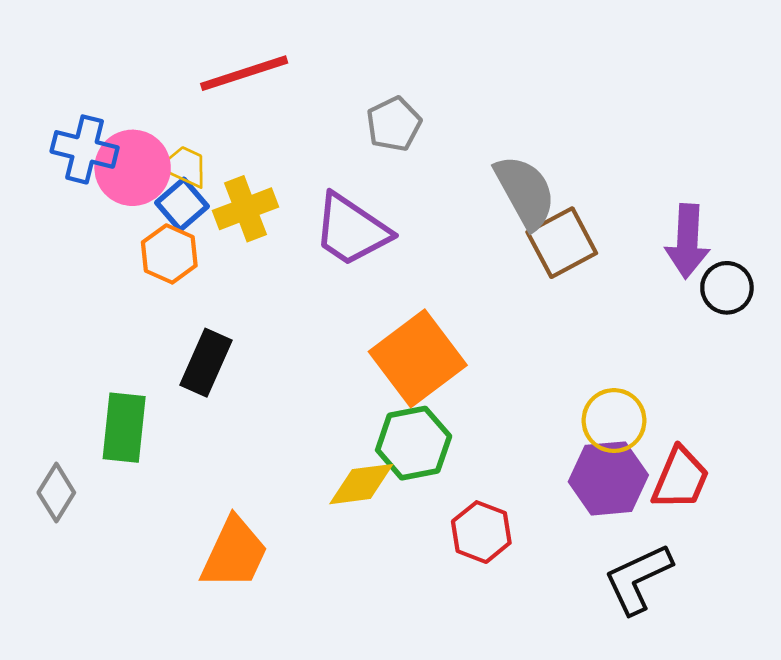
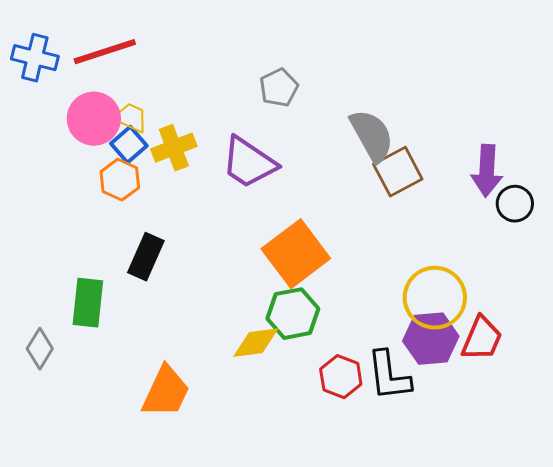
red line: (244, 73) -> (105, 52), moved
blue cross: (85, 149) -> (35, 58), moved
yellow circle: (614, 421) -> (435, 298), size x1.4
black L-shape: (638, 579) -> (389, 376), moved, turned -72

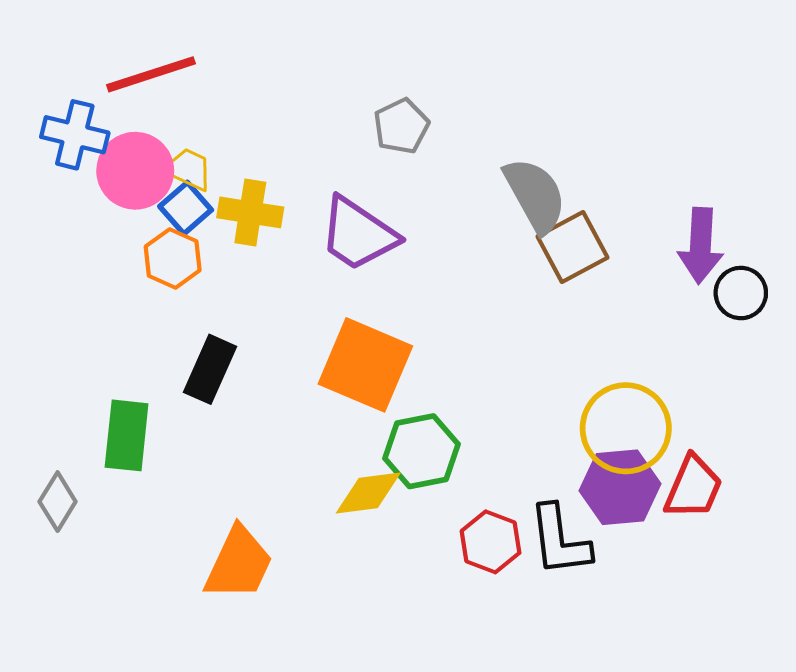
blue cross: (35, 58) -> (75, 135), moved
yellow cross: (174, 148) -> (250, 212), turned 30
orange square: (296, 254) -> (365, 365), moved, turned -30

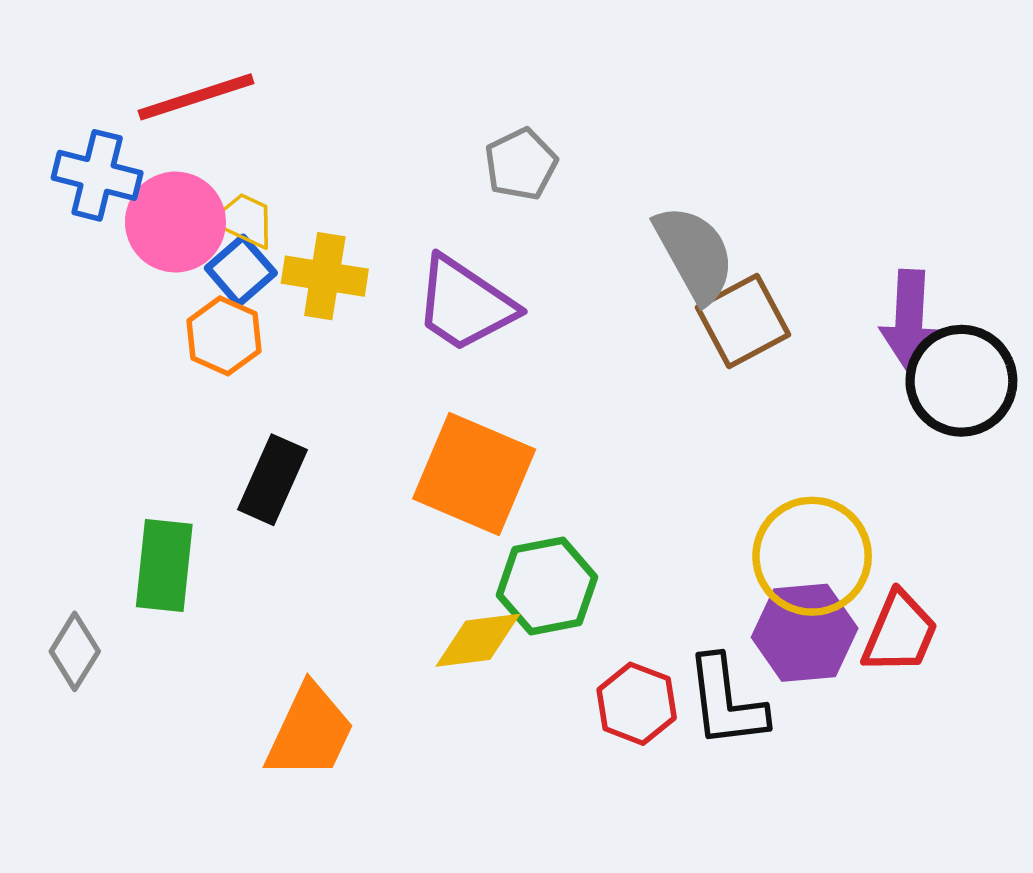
black circle: (741, 293) -> (961, 381), size x1.6

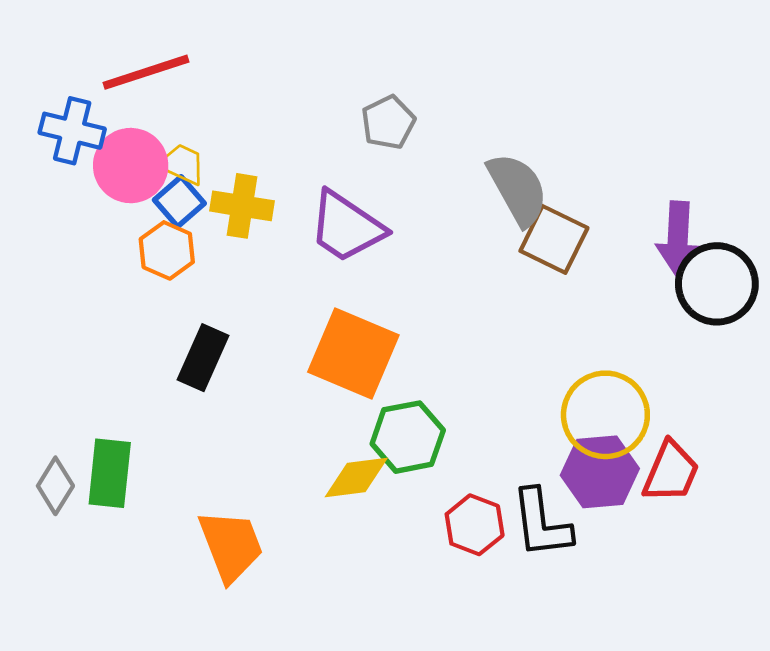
brown square: (743, 321) -> (554, 239), turned -36
green rectangle: (164, 566) -> (110, 473), moved
orange trapezoid: (310, 732) -> (231, 546), turned -46

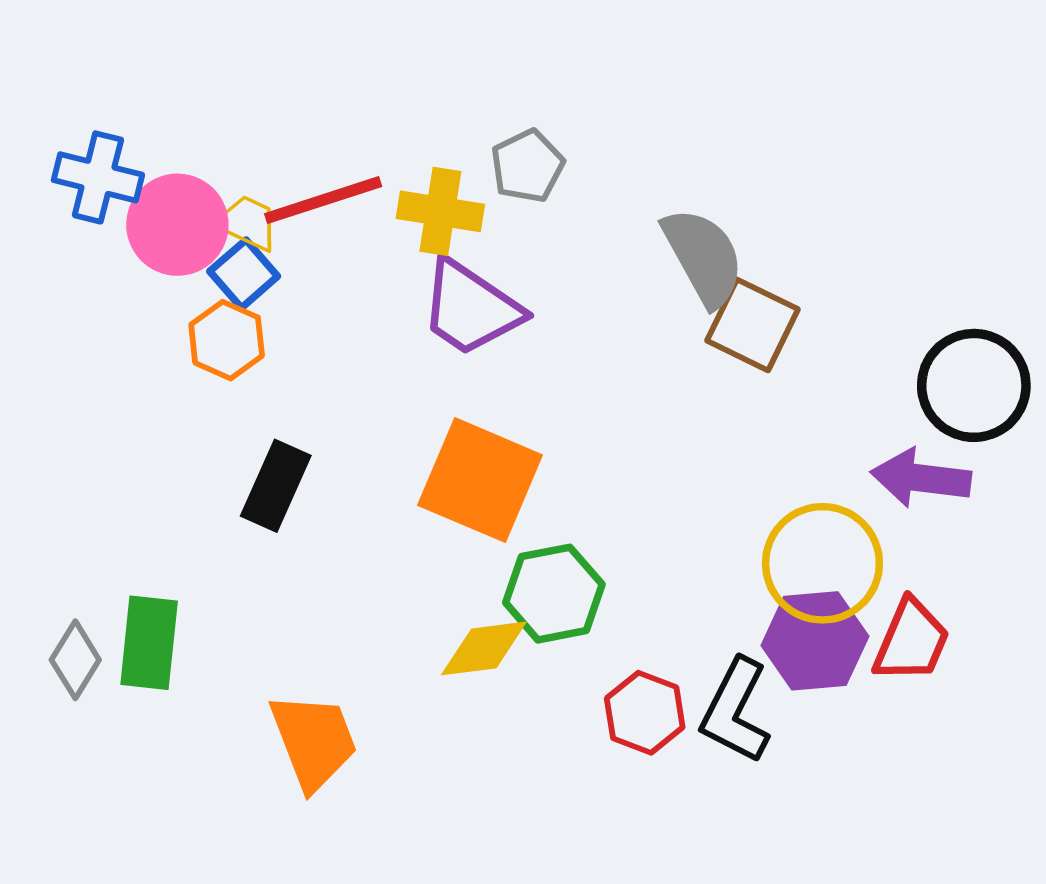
red line: (146, 72) -> (323, 200), moved
yellow cross: (242, 206) -> (440, 211), moved
purple arrow: (678, 238) -> (921, 478), moved, turned 94
black L-shape: (541, 523) -> (735, 711), turned 34

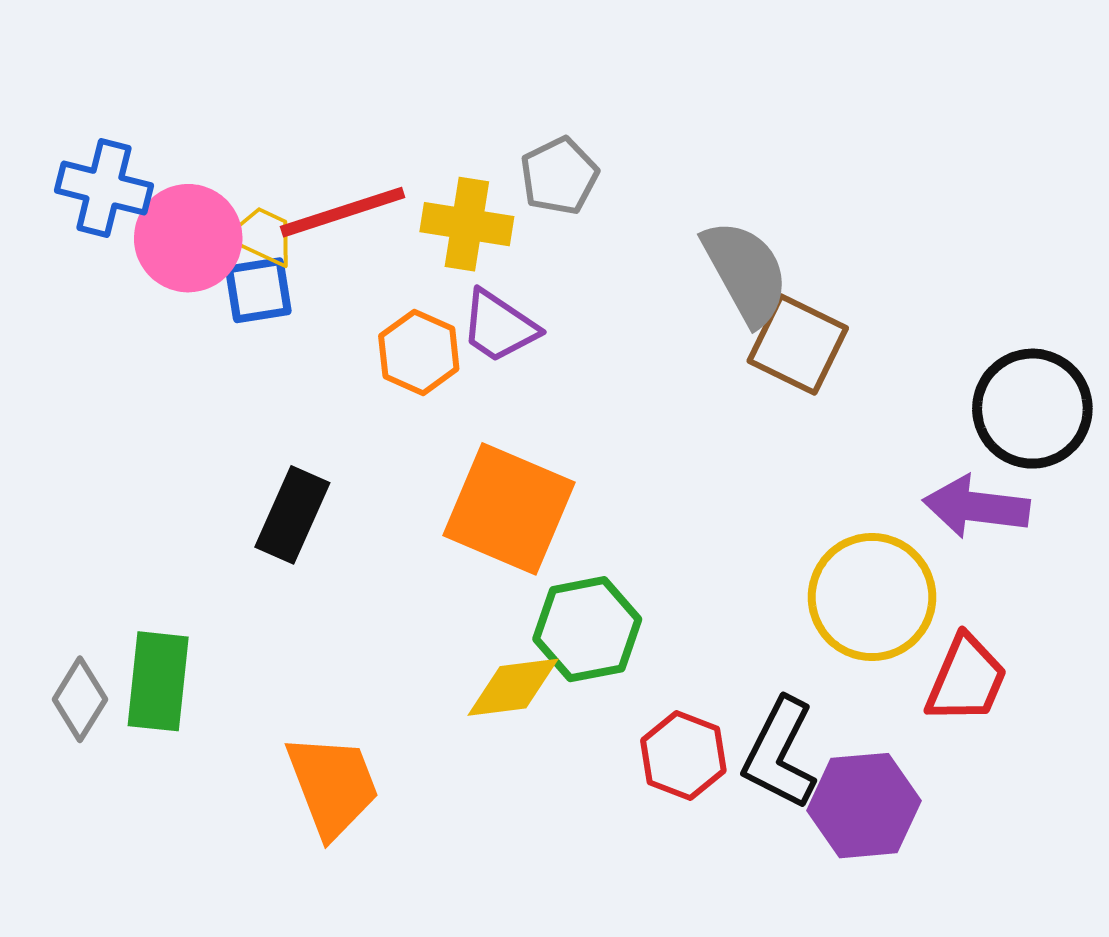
blue square: (244, 274) -> (258, 290), turned 32
purple trapezoid: (471, 308) -> (499, 326), size x0.7
orange hexagon: (227, 340) -> (419, 352), moved
purple hexagon: (815, 641) -> (864, 806), moved

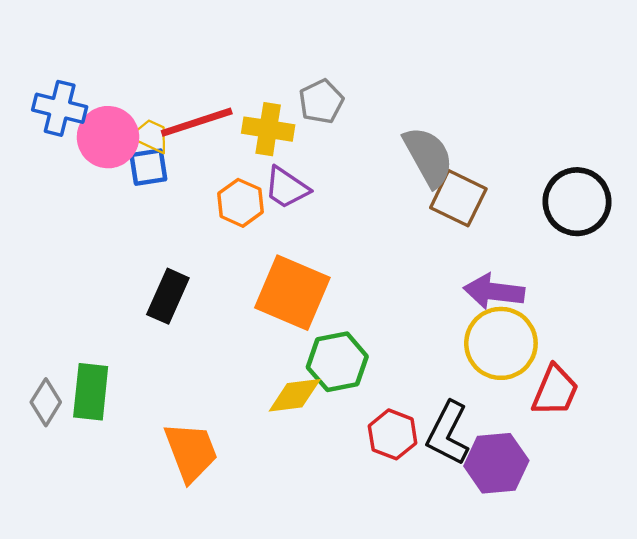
black circle: (1032, 409) -> (577, 202), moved
purple arrow: (976, 507) -> (494, 292), moved

